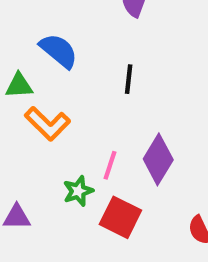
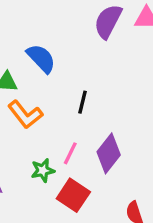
black line: (129, 79) -> (83, 102), moved

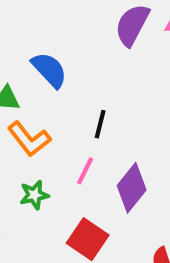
pink line: (70, 153) -> (85, 171), moved
green star: (43, 170) -> (34, 195), moved

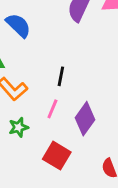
blue semicircle: (49, 70) -> (18, 25), moved

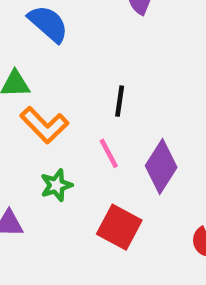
pink line: (52, 109) -> (109, 153), turned -48

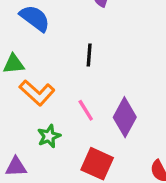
black line: (120, 101) -> (89, 55), moved

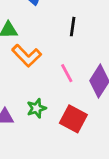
green star: (49, 136) -> (36, 108), moved

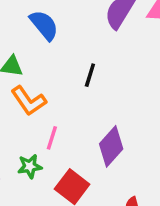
pink line: (67, 73) -> (52, 138), moved, turned 36

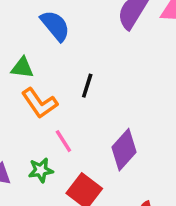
black line: (90, 75) -> (87, 86), moved
pink line: (52, 138) -> (63, 141), turned -50

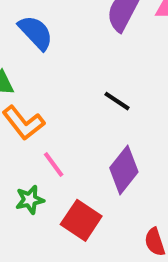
black line: (87, 86) -> (117, 101), moved, turned -70

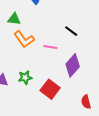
pink line: (54, 165) -> (50, 47), moved, turned -48

